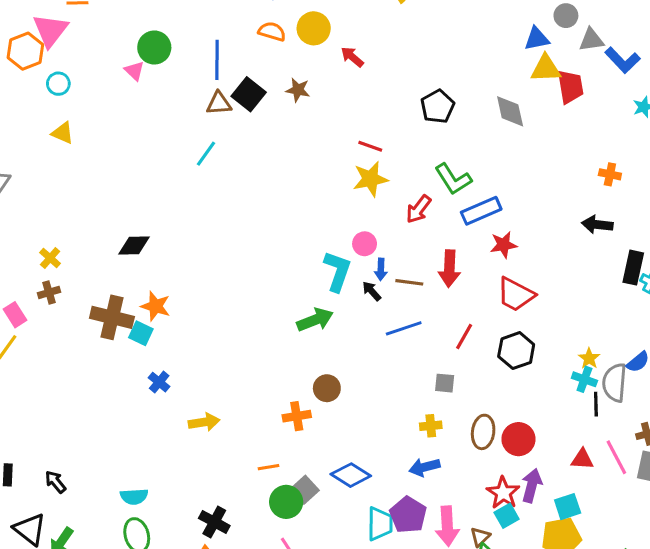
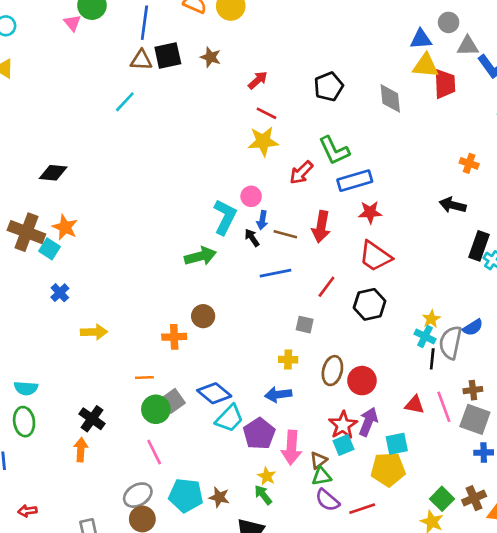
red arrow: (352, 57) -> (258, 80), moved, turned 90
black square: (249, 94) -> (168, 55), turned 32
cyan trapezoid: (380, 524) -> (229, 418), moved, turned 36

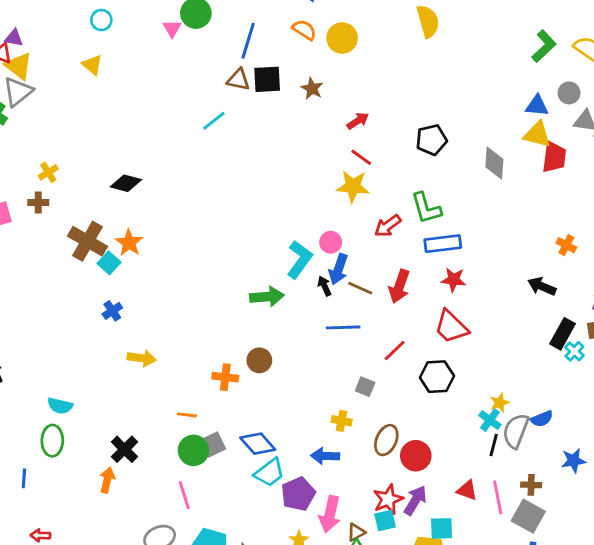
blue arrow: (262, 220) -> (338, 269), size x1.5

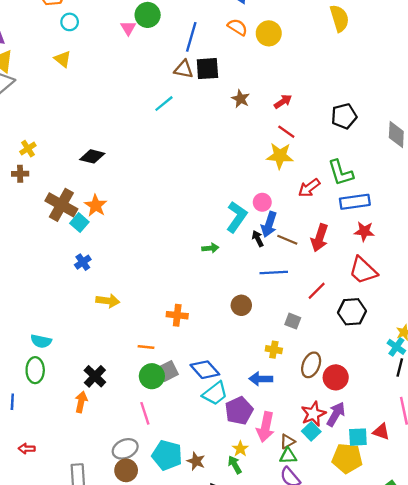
brown star: (312, 88) -> (241, 99), moved
green arrow: (267, 297) -> (210, 248), size x0.6
brown circle: (259, 360) -> (241, 305), moved
red triangle: (467, 490) -> (381, 432), moved
cyan square: (385, 520) -> (311, 431), turned -30

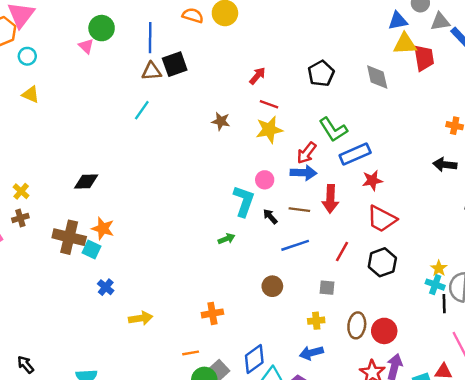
brown star: (241, 99) -> (221, 121), moved
blue arrow: (269, 224) -> (303, 173), moved, turned -90
blue diamond: (205, 370) -> (254, 359), turned -68

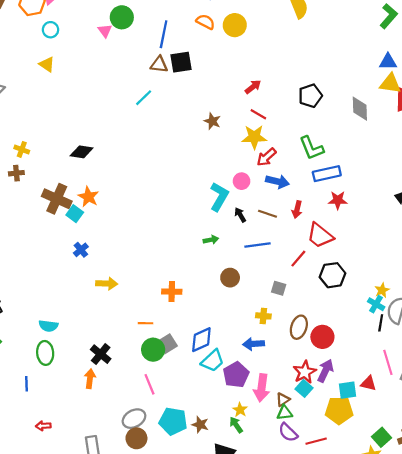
red arrow: (307, 153) -> (266, 157), moved
yellow cross: (21, 191) -> (22, 149), turned -32
red arrow: (330, 199) -> (297, 210), size x0.7
red trapezoid: (382, 219) -> (320, 235), moved
green arrow: (226, 239) -> (211, 240), moved

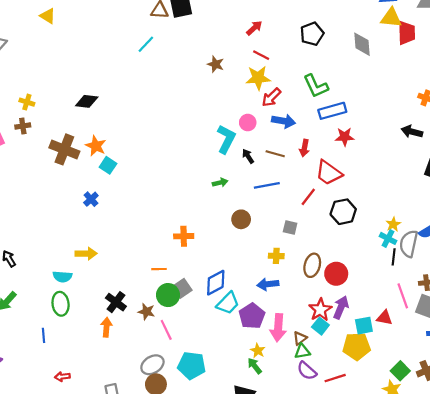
cyan square: (75, 214) -> (108, 165), moved
yellow arrow: (107, 284) -> (86, 254), moved
brown star: (200, 425) -> (146, 312), moved

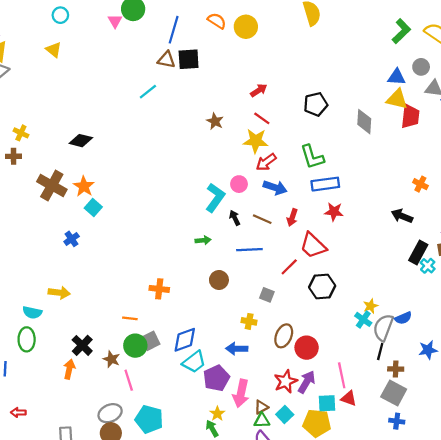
black line: (394, 257) -> (380, 352), moved
pink line: (403, 296) -> (342, 375), moved
cyan square: (320, 326) -> (285, 415), moved

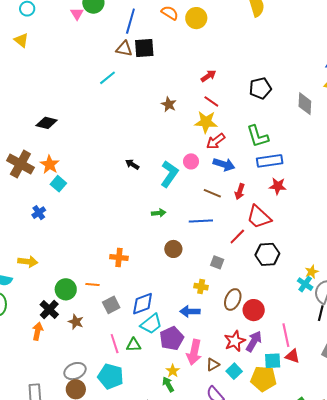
black arrow: (235, 218) -> (132, 164), moved, turned -32
green circle: (135, 346) -> (66, 289), moved
pink line: (129, 380) -> (115, 344), moved
green triangle: (262, 420) -> (134, 345), moved

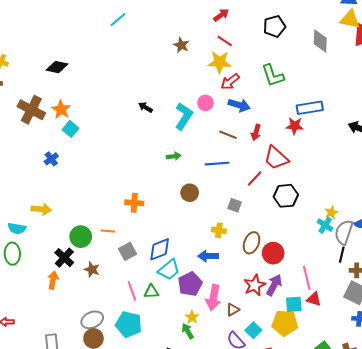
blue rectangle: (270, 161) -> (310, 108), moved
cyan square: (234, 371) -> (253, 330), moved

